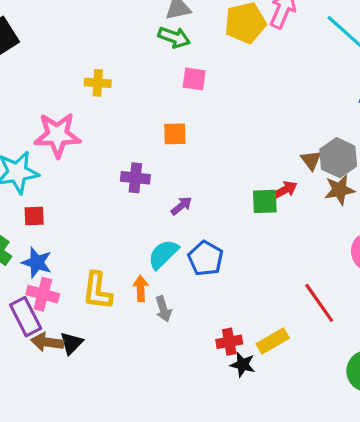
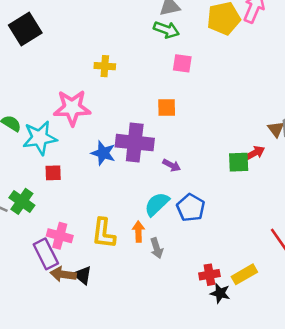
purple cross: (135, 178) -> (135, 143), size x1.6
purple arrow: (181, 206) -> (172, 165), turned 66
blue star: (37, 263) -> (103, 153), moved
black triangle: (71, 343) -> (83, 275), turned -36

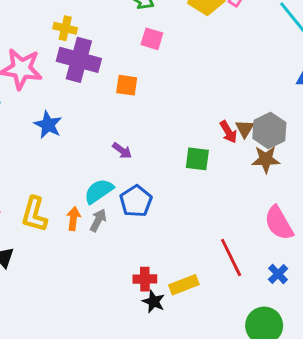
purple cross: (135, 143) -> (79, 60), moved
red arrow: (255, 153) -> (228, 132), moved, turned 78
gray arrow: (157, 248) -> (98, 220), moved, turned -144

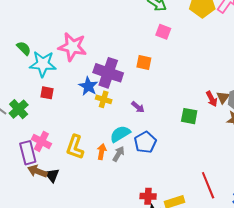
yellow cross: (65, 28) -> (104, 99), moved
purple cross: (79, 60) -> (108, 73), moved

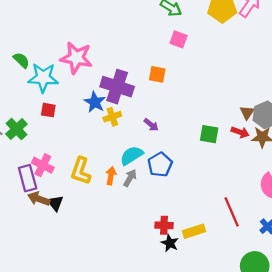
yellow cross: (104, 99) -> (112, 117), turned -35
red arrow: (212, 99) -> (240, 132), moved, turned -42

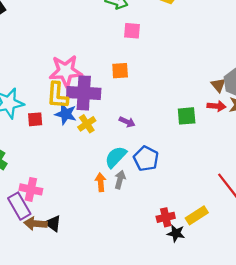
pink star: (76, 58) -> (66, 71), moved
red square: (48, 110) -> (35, 119), moved
yellow L-shape: (81, 171) -> (57, 95), moved

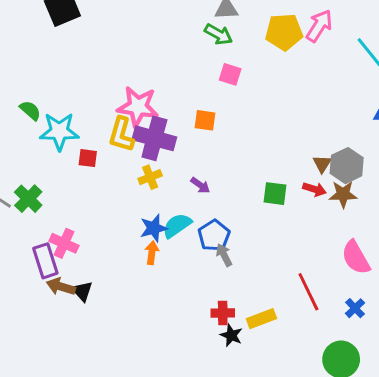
blue star: (66, 114) -> (154, 228), moved, turned 30
gray arrow: (120, 180) -> (224, 255), moved, turned -54

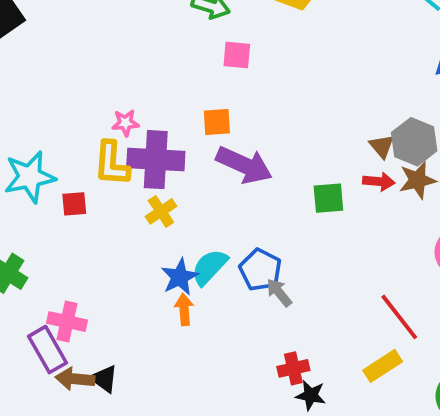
pink star: (138, 107) -> (125, 123), size x0.5
purple arrow: (200, 185) -> (244, 165), moved, size x2.0
yellow rectangle: (261, 319) -> (383, 366), moved

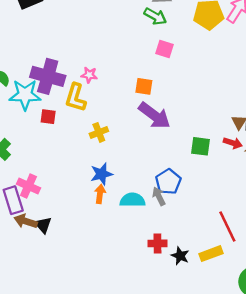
purple cross: (156, 160) -> (48, 76), moved
cyan semicircle: (209, 267) -> (133, 200), moved, turned 35
blue pentagon: (260, 270) -> (168, 182), moved
black star: (311, 395) -> (180, 256), moved

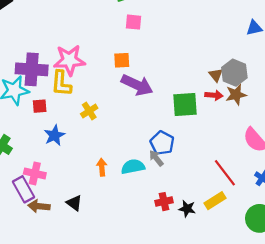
pink star: (89, 75) -> (69, 60), size x2.0
green square: (201, 146) -> (185, 104), size x1.4
blue star: (101, 174) -> (54, 135), moved
black triangle: (43, 225) -> (74, 203), moved

